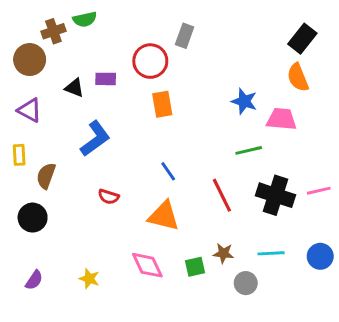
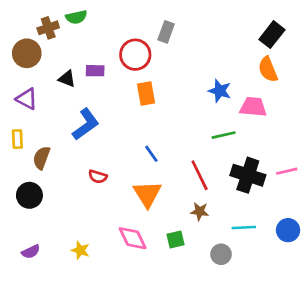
orange triangle: (164, 216) -> (147, 194), turned 44
brown star: (223, 253) -> (200, 211), moved
purple semicircle: (34, 280) -> (31, 252), turned 30

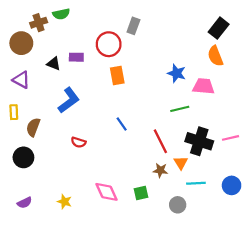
orange triangle: (147, 194) -> (181, 163), moved, size x0.6

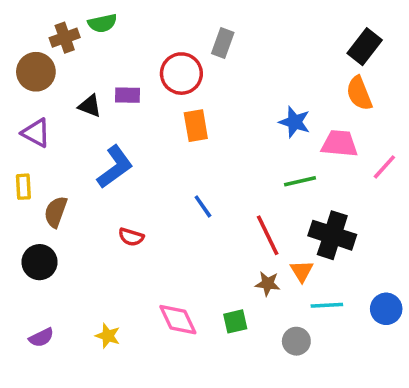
pink line: (230, 138) -> (384, 167), moved, turned -35

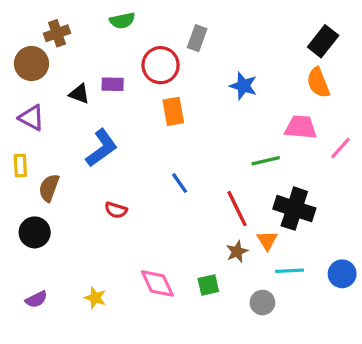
green semicircle: (102, 23) -> (122, 21), moved
blue star: (295, 122) -> (243, 86), moved
brown star: (268, 284) -> (237, 252), turned -30

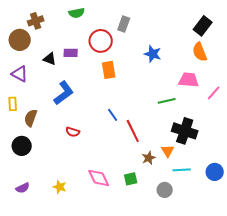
red line: (237, 209) -> (133, 131), moved

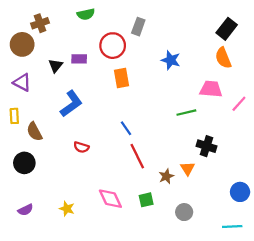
black triangle: (50, 59) -> (56, 66), turned 48
brown semicircle: (31, 118) -> (34, 132), turned -48
red line: (133, 131) -> (137, 156), moved
black cross: (185, 131) -> (206, 146), size x0.7
cyan line: (182, 170) -> (232, 227), moved

